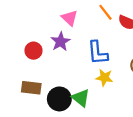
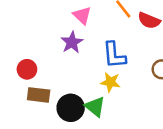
red circle: (33, 51) -> (27, 69), moved
yellow star: (104, 78) -> (110, 82), moved

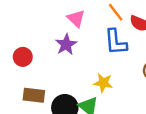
blue L-shape: (114, 55) -> (116, 42), moved
red circle: (27, 69) -> (23, 57), moved

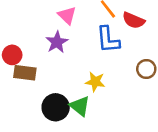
brown rectangle: (34, 95) -> (25, 73), moved

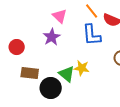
brown rectangle: (25, 73) -> (30, 73), moved
green triangle: (80, 106) -> (67, 74), moved

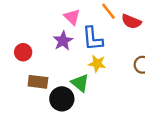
blue L-shape: (92, 35) -> (93, 39), moved
yellow star: (82, 68) -> (97, 64), moved

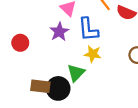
brown rectangle: (38, 82) -> (40, 86), moved
green triangle: (80, 83) -> (76, 73), turned 36

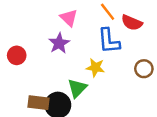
blue L-shape: (88, 29) -> (109, 41), moved

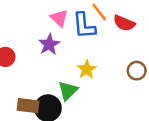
blue L-shape: (109, 41) -> (84, 26), moved
yellow star: (95, 68) -> (87, 69), turned 30

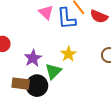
purple star: (49, 44) -> (33, 58), moved

